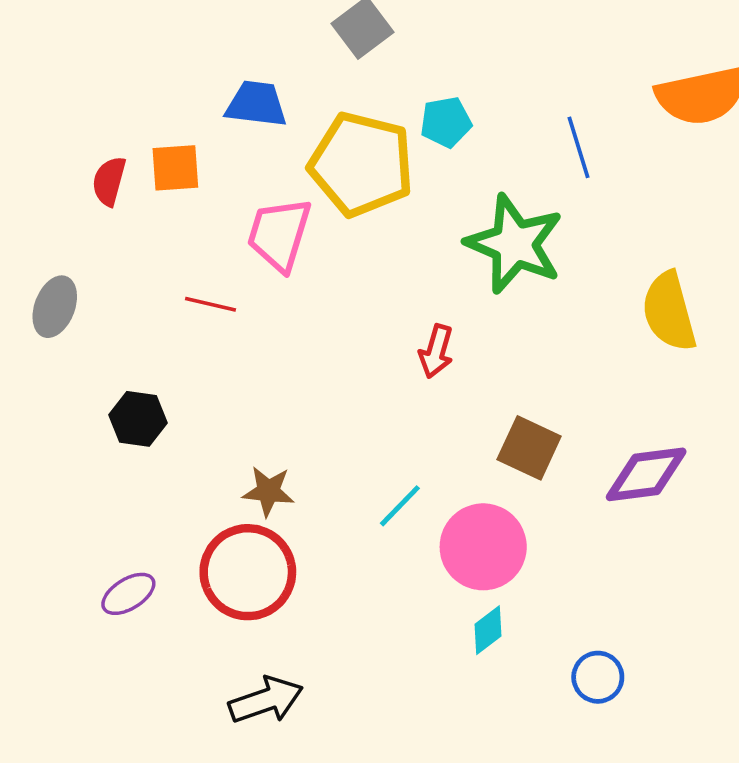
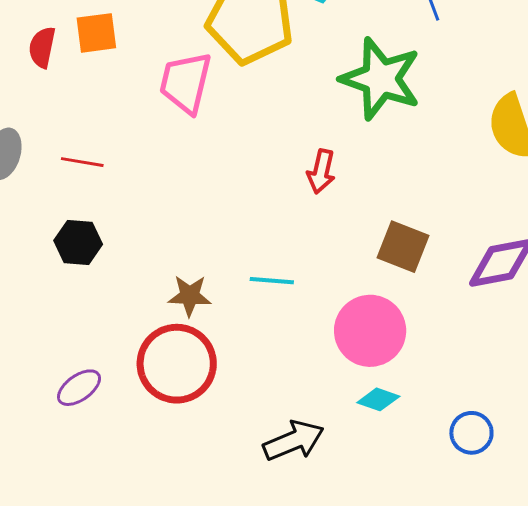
red line: (210, 304) -> (82, 162), moved
cyan line: (400, 506) -> (272, 281), moved, turned 54
cyan diamond: (488, 630) -> (378, 399), turned 60
black arrow: (266, 700) -> (294, 441), moved

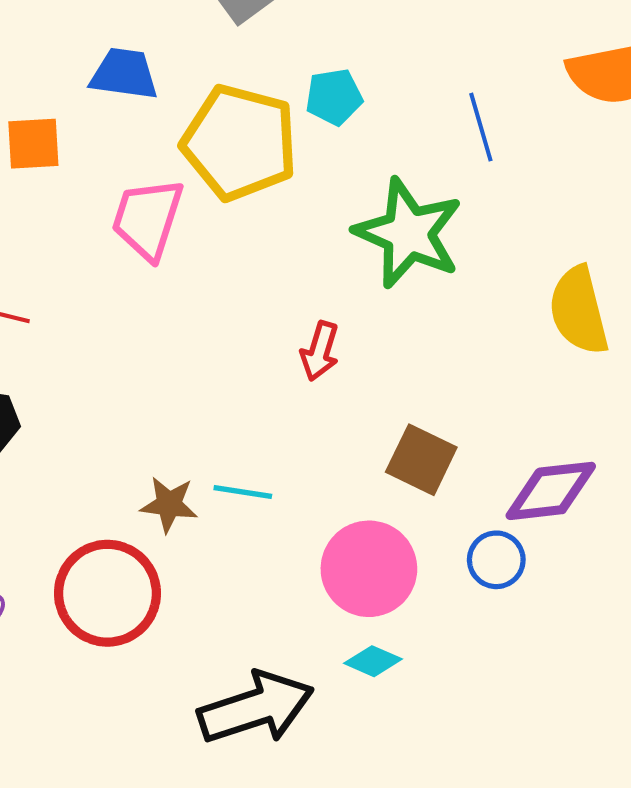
brown star: (190, 296) -> (169, 504), moved
blue circle: (471, 433) -> (496, 560), moved
black arrow: (294, 441) -> (256, 708), size x1.4

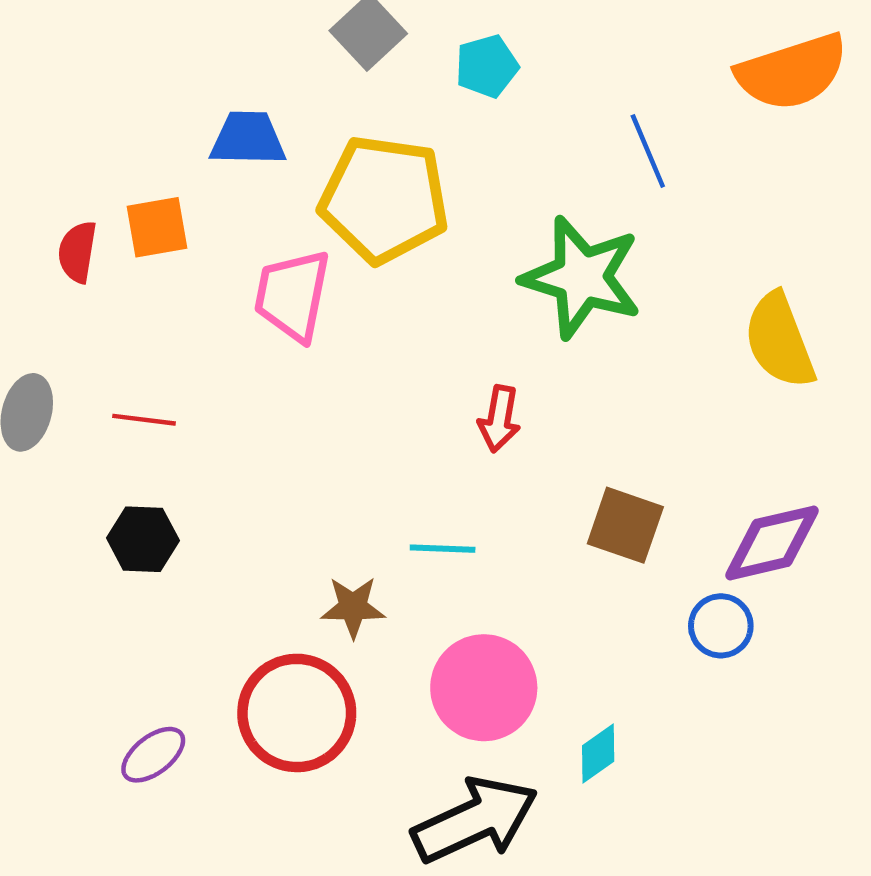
cyan pentagon: (334, 97) -> (487, 66), moved
cyan line: (243, 492) -> (443, 549), moved
pink circle: (369, 569) -> (484, 688), moved
cyan diamond: (373, 661) -> (598, 754), turned -52

